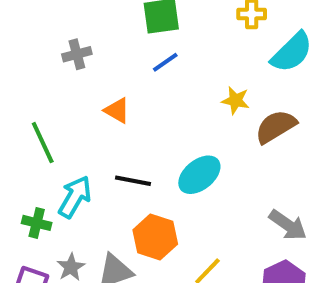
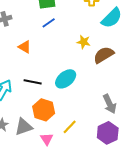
gray arrow: (288, 225) -> (110, 104), turned 30

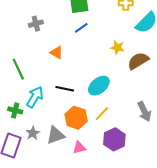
yellow line: (70, 127) -> (102, 114), moved
purple hexagon: (108, 133) -> (114, 139), moved
pink triangle: (47, 139) -> (79, 148), turned 48

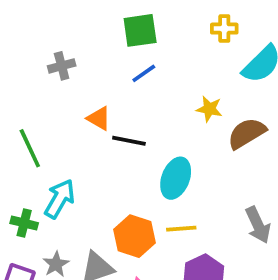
cyan ellipse: (99, 86) -> (176, 178), turned -30
black line: (65, 89) -> (129, 141), moved
yellow line: (102, 114) -> (181, 229), turned 42

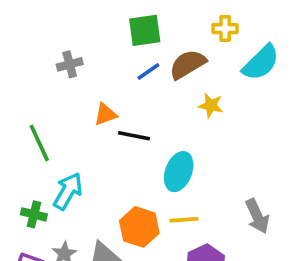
orange triangle: (99, 118) -> (105, 114), turned -50
brown semicircle: (247, 133) -> (188, 64), moved

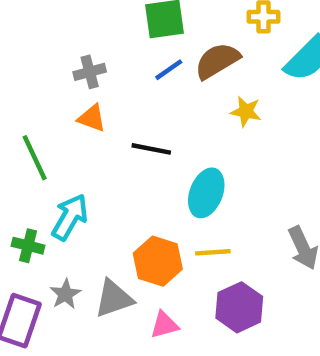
gray cross: (70, 64) -> (90, 72), moved
orange triangle: (105, 114) -> (92, 118), moved, turned 40

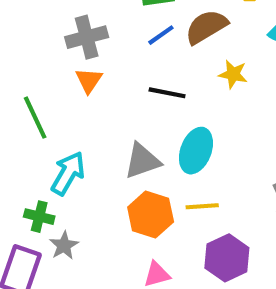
gray cross: (90, 72) -> (87, 37), size x1.4
orange triangle: (92, 118) -> (89, 80), turned 44
black line: (151, 149) -> (167, 93), moved
green cross: (28, 246) -> (39, 217), moved
gray triangle: (114, 299) -> (142, 161), moved

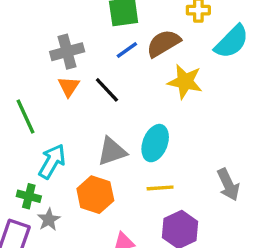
yellow star: (233, 74) -> (185, 82), size x1.5
black line: (167, 93) -> (107, 90), moved, turned 36
orange hexagon: (151, 215) -> (95, 195), moved

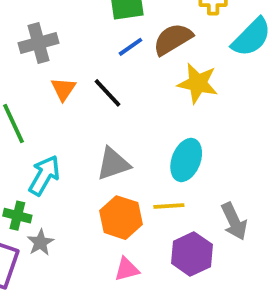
gray cross: (67, 52) -> (38, 43), moved
cyan ellipse: (155, 143) -> (186, 160), moved
gray arrow: (228, 185) -> (234, 221), moved
orange hexagon: (95, 195) -> (121, 218), moved

